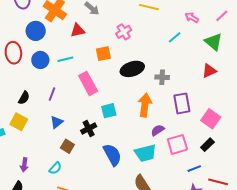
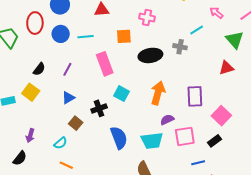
pink cross: (124, 32) -> (147, 18), turned 35
gray cross: (162, 77) -> (180, 47), moved
cyan square: (109, 111) -> (121, 94), turned 35

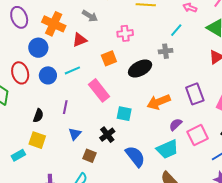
orange arrow: (158, 93) -> (159, 102), turned -110

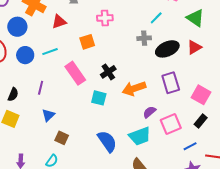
black ellipse: (140, 68) -> (167, 49), moved
black cross: (107, 135) -> (108, 72), moved

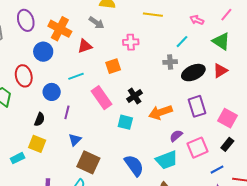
blue circle: (25, 55) -> (52, 92), moved
brown square: (62, 138) -> (88, 162), size x1.6

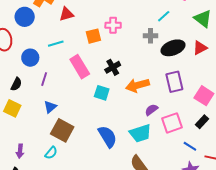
pink cross: (131, 42) -> (113, 25), moved
blue line: (217, 170) -> (190, 146), turned 56

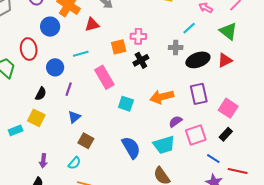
black cross: (113, 67) -> (141, 60), moved
brown square: (62, 130) -> (86, 141), size x0.7

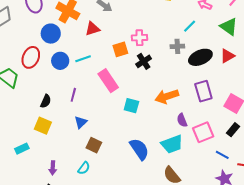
red ellipse: (29, 49) -> (31, 57), turned 35
blue circle: (55, 67) -> (60, 61), moved
purple semicircle: (175, 121) -> (182, 120), turned -72
cyan rectangle: (16, 130) -> (22, 149), moved

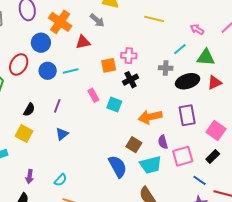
green triangle: (229, 27) -> (206, 57), moved, turned -36
pink rectangle: (108, 81) -> (93, 95), size x0.6
cyan square: (131, 106) -> (114, 104), moved
brown square: (94, 145) -> (134, 145), moved

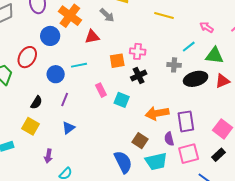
blue circle: (48, 71) -> (56, 74), moved
purple rectangle: (187, 115) -> (186, 121), moved
purple arrow: (30, 177) -> (48, 156), moved

